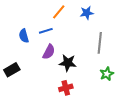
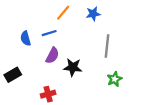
red cross: (66, 88) -> (48, 94), moved

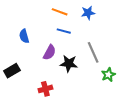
orange line: (63, 13) -> (60, 12), turned 70
blue line: (49, 33) -> (64, 31), moved, turned 32
gray line: (107, 46) -> (93, 52), moved, turned -30

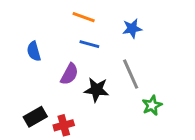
blue star: (88, 13) -> (132, 28), moved
black rectangle: (12, 71) -> (35, 117), moved

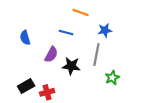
orange line: (84, 17) -> (81, 12), moved
blue star: (132, 28) -> (105, 30), moved
gray line: (131, 74) -> (96, 54), turned 35

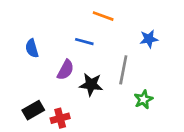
blue star: (105, 30) -> (149, 39), moved

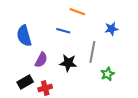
blue semicircle: (32, 48) -> (24, 36), size x1.5
purple semicircle: (66, 70) -> (41, 60), moved

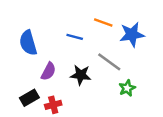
orange line: (77, 12) -> (103, 23), moved
blue star: (111, 29) -> (132, 34), size x1.5
gray line: (92, 52) -> (109, 62), turned -65

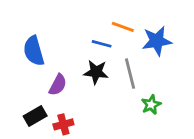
blue line: (75, 37) -> (102, 44), moved
gray line: (109, 62) -> (130, 74), turned 40
black star: (81, 75) -> (96, 72), moved

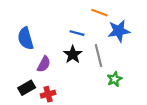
orange line: (123, 27) -> (100, 13), moved
black star: (96, 72) -> (73, 54), turned 30

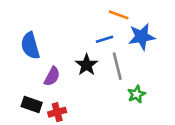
blue line: (77, 33) -> (104, 39), moved, turned -32
black rectangle: (27, 88) -> (32, 105), turned 49

